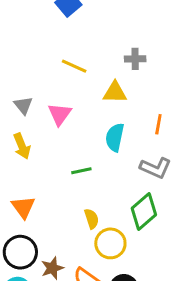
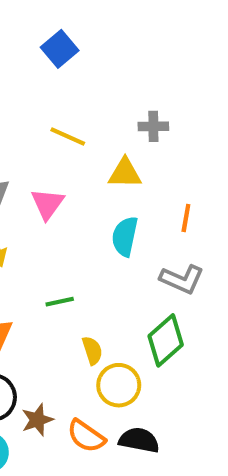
green line: (81, 171) -> (60, 302), moved

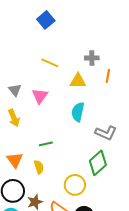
orange line: (186, 218) -> (108, 76), moved
yellow semicircle: (92, 351) -> (39, 167), moved

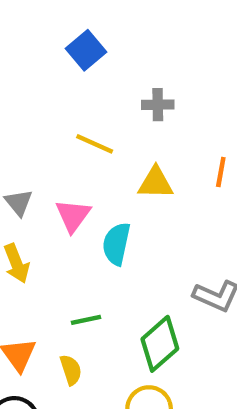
gray cross: (92, 58) -> (158, 105), moved
cyan semicircle: (78, 112) -> (116, 244), moved
green diamond: (98, 163) -> (160, 344), moved

